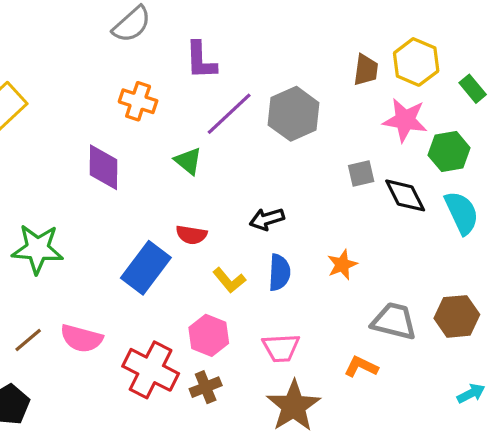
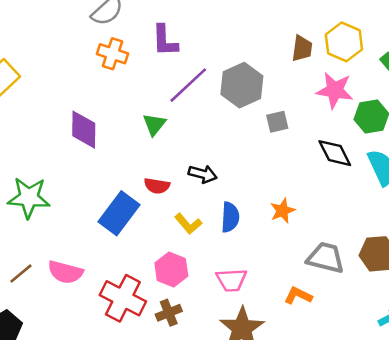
orange cross: (138, 101) -> (112, 54), moved
green triangle: (188, 161) -> (154, 124), turned 30
gray square: (361, 174) -> (277, 122), moved
black arrow: (267, 219) -> (203, 174), moved, turned -148

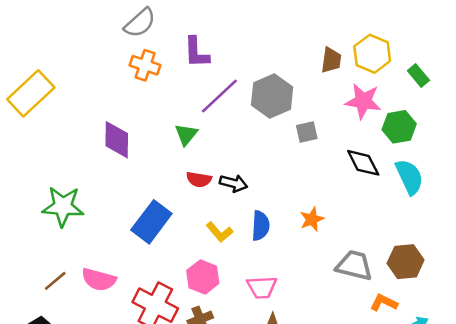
red semicircle: (157, 186) -> (199, 179), moved
orange L-shape: (298, 296) -> (384, 303), moved

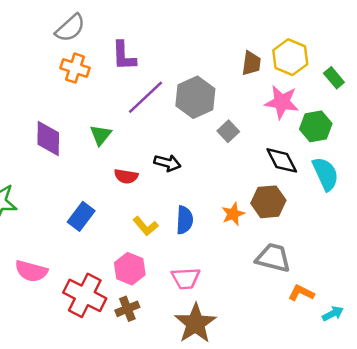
gray square: (307, 132) -> (228, 131), turned -30
green triangle: (186, 135) -> (101, 135), moved
black arrow: (234, 183) -> (167, 163), moved
blue rectangle: (151, 222) -> (81, 216), size x0.7
brown hexagon: (406, 262) -> (268, 202), moved

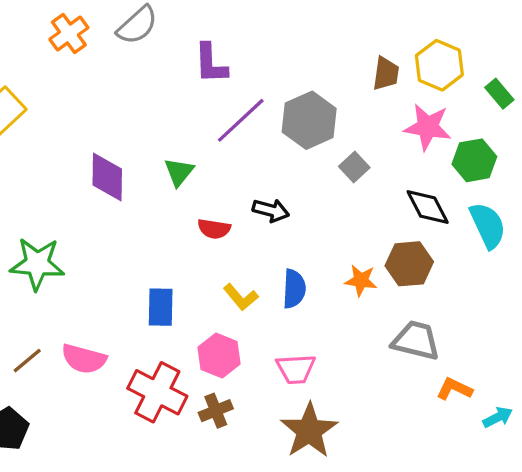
orange cross: (75, 68) -> (69, 33), moved, turned 36
orange star: (233, 214) -> (361, 280), turned 30
blue rectangle: (81, 216) -> (161, 307), moved, turned -36

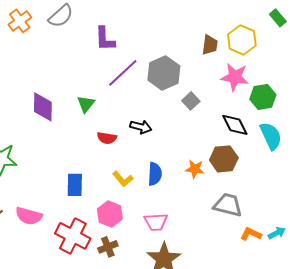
green rectangle: (499, 94) -> (278, 18), moved
cyan arrow: (498, 417) -> (277, 233), moved

